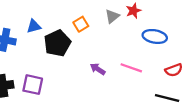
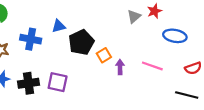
orange square: (81, 24) -> (104, 55), moved
purple arrow: (98, 69) -> (120, 67), turned 56

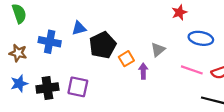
gray triangle: (134, 16) -> (158, 50), moved
pink line: (152, 66) -> (192, 70), moved

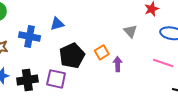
black pentagon: (103, 45) -> (72, 56), moved
gray triangle: (158, 50) -> (130, 31), moved, turned -32

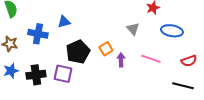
pink line: (163, 63) -> (151, 59), moved

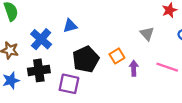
blue cross: (38, 34) -> (41, 39), turned 30
black cross: (36, 75) -> (39, 70), moved

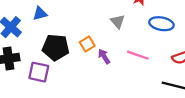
black pentagon: (86, 59) -> (56, 47), turned 30
purple arrow: (134, 68) -> (104, 56), turned -32

